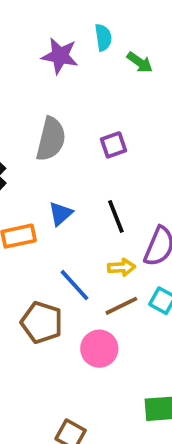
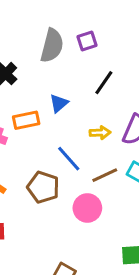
purple square: (114, 145) -> (87, 41), moved
black line: (116, 216) -> (104, 83), moved, turned 55
yellow arrow: (121, 267) -> (100, 133), moved

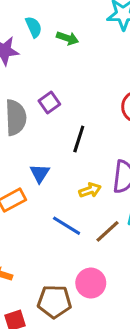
brown pentagon: (43, 187) -> (54, 302), moved
pink circle: (87, 208) -> (91, 283), moved

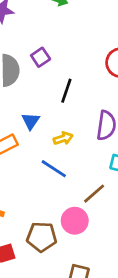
yellow arrow: (90, 190) -> (63, 138), moved
brown line: (107, 231) -> (94, 194), moved

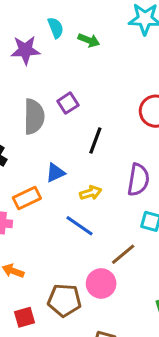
blue triangle: (31, 121) -> (55, 173), turned 30

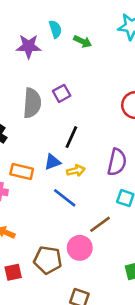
black line: (95, 140) -> (71, 137), moved
blue triangle: (55, 173) -> (52, 162), moved
orange rectangle: (27, 198) -> (22, 172), turned 35

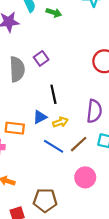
black line: (71, 137) -> (53, 94), turned -30
brown line: (100, 224) -> (79, 144), moved
pink circle: (80, 248) -> (85, 177), moved

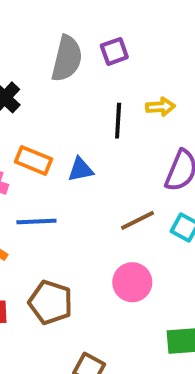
blue triangle: (40, 117) -> (81, 170), moved
yellow arrow: (60, 122) -> (161, 107), moved
blue line: (54, 146) -> (36, 221), moved, turned -50

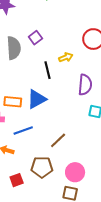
blue triangle: (81, 170) -> (37, 99), size x1.5
brown line: (137, 220) -> (58, 140), moved
pink circle: (132, 282) -> (75, 172), moved

